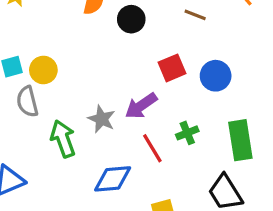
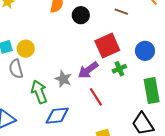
red square: (172, 68) -> (107, 46), size x1.4
blue circle: (216, 76) -> (145, 51), moved
green cross: (187, 133) -> (119, 69), moved
blue diamond: (113, 179) -> (57, 116), moved

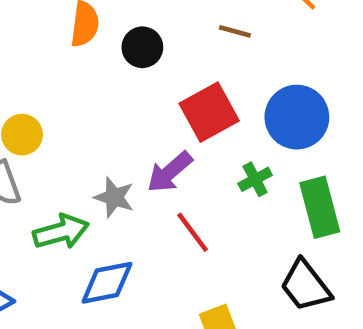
blue circle: (145, 51) -> (297, 117), size x1.4
green cross: (119, 69) -> (255, 179), moved
green arrow: (39, 92) -> (61, 232), turned 100

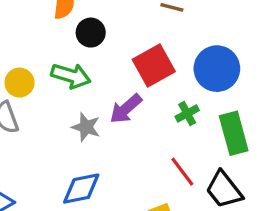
black circle: (142, 47) -> (91, 33), moved
green arrow: (61, 232) -> (71, 76), moved, turned 33
red line: (193, 232) -> (182, 172), moved

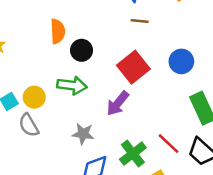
blue circle: (217, 69) -> (181, 61), size x0.7
green cross: (187, 113) -> (133, 154), moved, size x1.5
gray star: (86, 127) -> (83, 134), moved

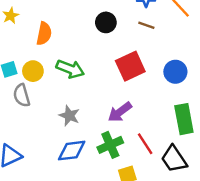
orange semicircle: (58, 31) -> (44, 34), moved
black circle: (82, 50) -> (106, 22), moved
purple arrow: (118, 103) -> (120, 112), moved

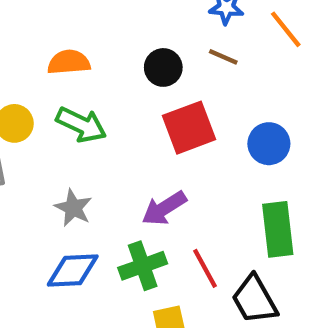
black circle: (106, 22) -> (163, 67), moved
orange semicircle: (44, 34) -> (69, 62), moved, turned -110

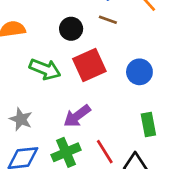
green arrow: (81, 125) -> (45, 69), moved
green rectangle: (278, 229) -> (148, 125), size x0.7

